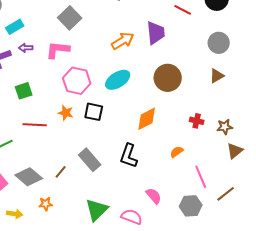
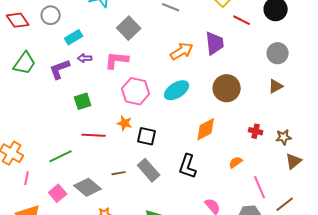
black square: (94, 112) -> (147, 136), moved
brown line: (61, 172) -> (119, 173), moved, turned 40

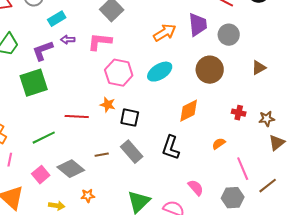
gray circle: (278, 53) -> (229, 35), moved
green square: (83, 101) -> (34, 83), moved, size x1.6

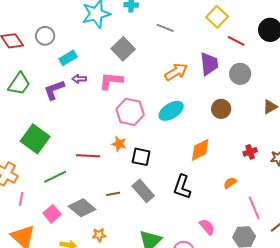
brown circle: (210, 70) -> (221, 109), size x0.7
green square: (34, 83) -> (35, 139), moved, turned -36
red cross: (239, 113) -> (250, 152), turned -32

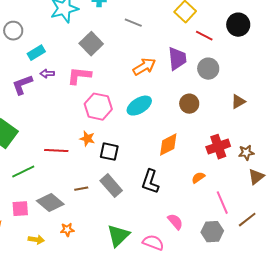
red cross: (250, 152) -> (218, 147), size x1.6
pink square: (52, 214) -> (20, 209), turned 36

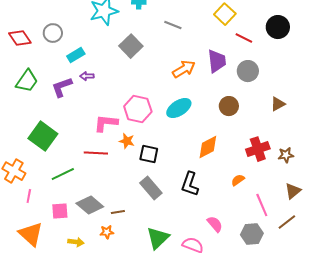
pink L-shape: (79, 76) -> (106, 123), moved
brown triangle: (256, 177) -> (293, 191), moved
brown line: (81, 189) -> (118, 212), moved

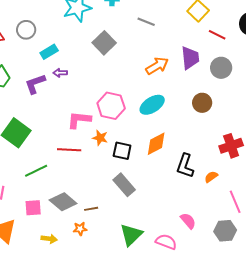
orange diamond: (208, 147) -> (156, 144), moved
black L-shape: (190, 184) -> (185, 166), moved

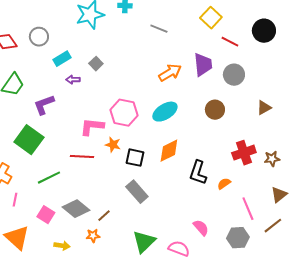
gray square: (104, 43) -> (96, 64), moved, size x0.6
purple L-shape: (35, 84) -> (44, 105), moved
pink square: (33, 208) -> (46, 215), turned 36
brown line: (91, 209) -> (104, 216), turned -32

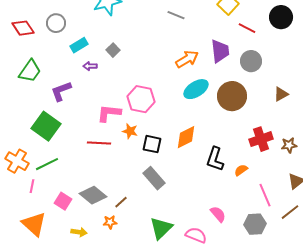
brown circle: (215, 110) -> (232, 96), size x1.5
cyan ellipse: (165, 112) -> (196, 89), moved
green line: (49, 178) -> (47, 164), moved

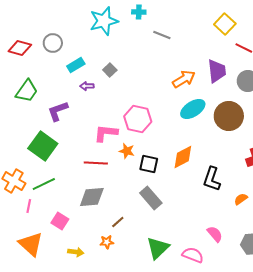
gray line: (176, 15) -> (162, 35), moved
red diamond: (23, 28) -> (20, 48), turned -40
orange semicircle: (241, 170) -> (241, 199), moved
gray diamond: (93, 195) -> (92, 197), moved, turned -44

